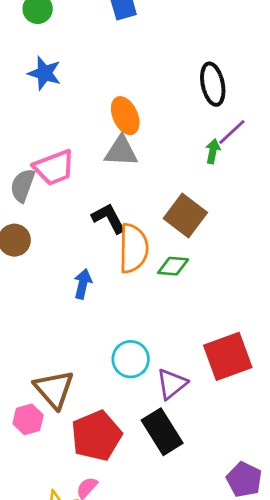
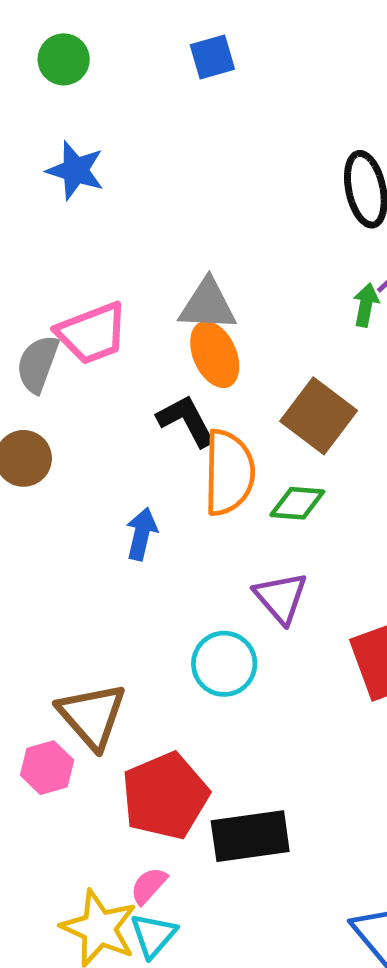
orange ellipse: (125, 116) -> (215, 355), moved
purple triangle: (172, 384) -> (281, 598), moved, turned -32
black rectangle: (162, 432) -> (250, 836), moved, turned -66

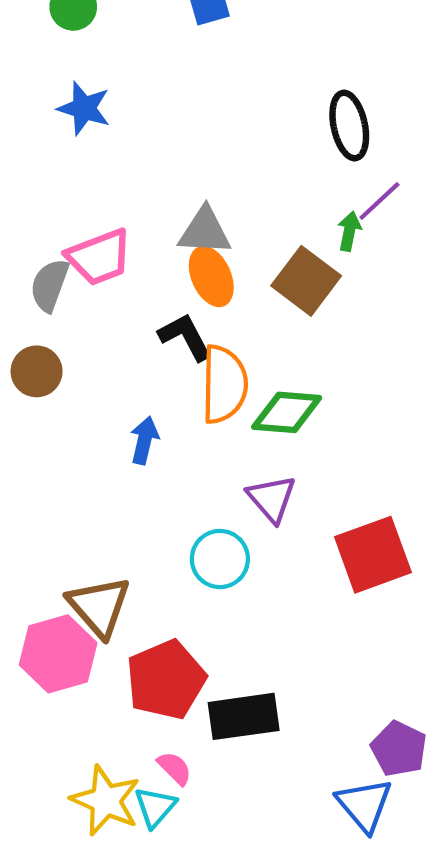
brown square: (319, 416) -> (306, 281), moved
green diamond: (297, 503) -> (287, 412), size x1.4
pink hexagon: (47, 768) -> (58, 654), size x1.6
pink semicircle: (149, 886) -> (175, 768), moved, turned 93

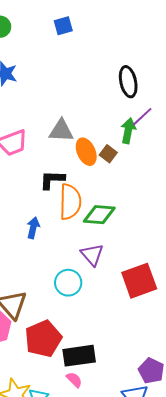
green arrow: (349, 231) -> (128, 131), size x1.4
orange ellipse: (211, 276) -> (86, 152), moved
brown square: (306, 281) -> (108, 154), size x0.6
black L-shape: (185, 337) -> (52, 180), turned -60
pink semicircle: (175, 768) -> (74, 380), moved

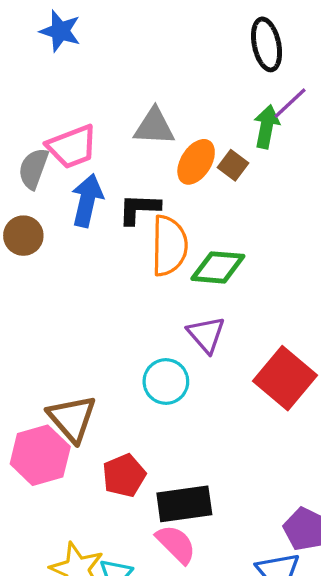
orange ellipse: (86, 152) -> (196, 162), turned 56
blue arrow: (33, 228) -> (87, 200), moved, size x1.4
red square: (139, 281) -> (285, 378), turned -30
red pentagon: (43, 339) -> (124, 475), size x0.7
pink semicircle: (74, 380) -> (176, 544), size x1.5

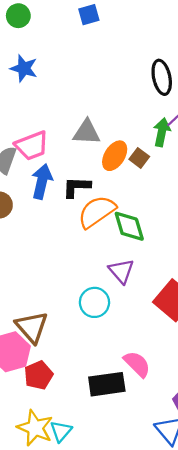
orange semicircle: (169, 246) -> (97, 212), turned -126
green diamond: (218, 267) -> (129, 226), turned 69
red pentagon: (124, 475) -> (38, 375), moved
pink semicircle: (176, 544) -> (137, 364), moved

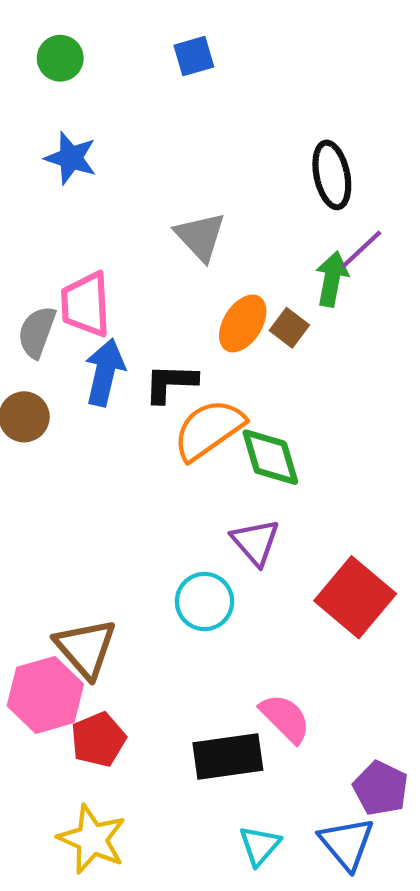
gray triangle: (87, 132) -> (200, 236), moved, turned 44
pink trapezoid: (32, 146) -> (86, 304), turned 108
cyan triangle: (61, 431) -> (260, 846), moved

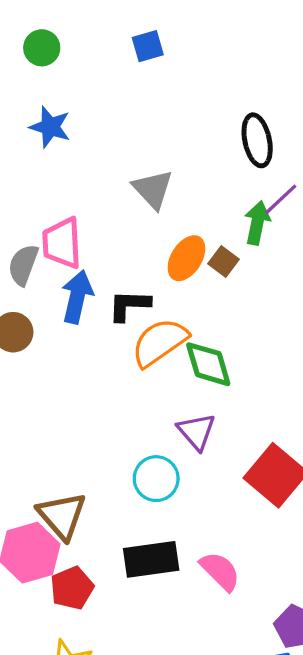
black rectangle: (228, 756) -> (151, 559), moved

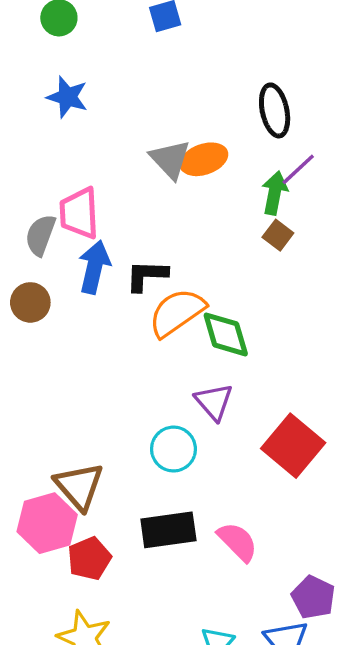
orange ellipse: (186, 258) -> (204, 159), moved, turned 39
brown square: (223, 262) -> (278, 235), moved

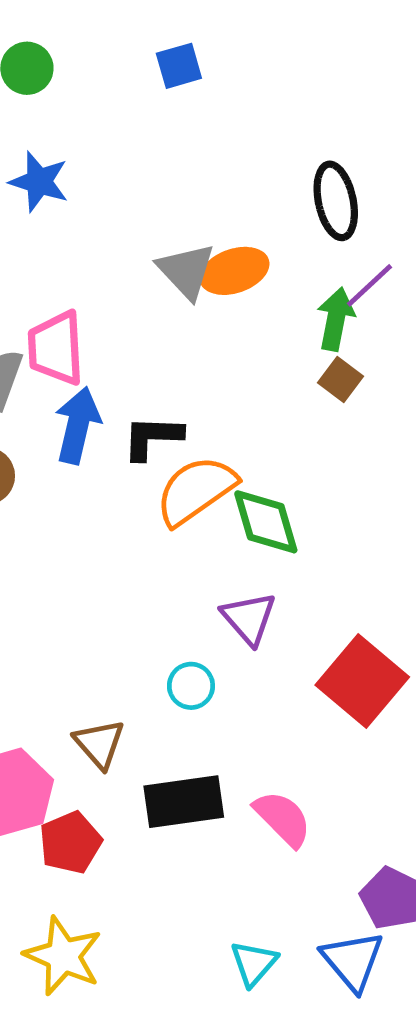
cyan circle: (173, 449) -> (191, 686), size x0.7
brown triangle: (79, 486) -> (99, 744), moved, size x0.7

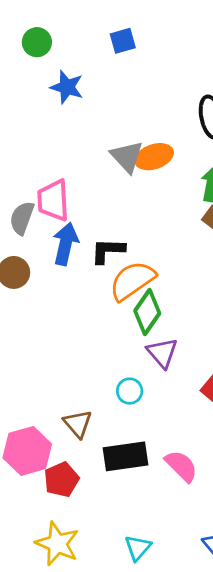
blue star: (39, 182) -> (67, 87), moved
green diamond: (266, 522) -> (147, 312), moved, turned 51
cyan triangle: (254, 963) -> (138, 548), moved

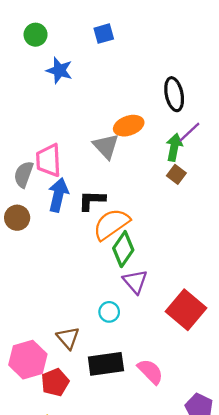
gray triangle: (127, 157) -> (106, 146), moved

